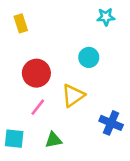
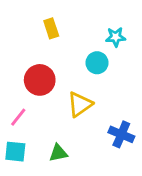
cyan star: (106, 17) -> (116, 37), moved
yellow rectangle: (21, 23) -> (51, 28), moved
pink line: (38, 107) -> (18, 117), moved

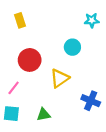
yellow rectangle: (51, 28) -> (20, 20), moved
cyan star: (116, 37) -> (92, 20), moved

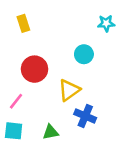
blue cross: (91, 101) -> (85, 116), moved

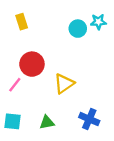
cyan circle: (84, 54) -> (78, 29), moved
pink line: (16, 101) -> (15, 85), moved
blue cross: (85, 116) -> (89, 119), moved

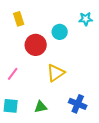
cyan circle: (78, 29) -> (60, 32), moved
red circle: (32, 64) -> (36, 45), moved

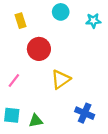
cyan circle: (60, 32) -> (61, 12), moved
green triangle: (41, 107) -> (36, 121), moved

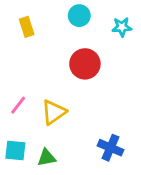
red circle: (39, 49) -> (85, 64), moved
yellow triangle: (61, 79) -> (54, 112), moved

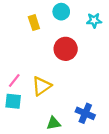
yellow rectangle: (27, 27) -> (34, 23), moved
cyan square: (15, 151) -> (13, 101), moved
green triangle: (47, 158) -> (54, 123), moved

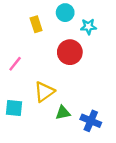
cyan star: (94, 20) -> (88, 27), moved
pink line: (14, 81) -> (15, 64), moved
green triangle: (54, 123) -> (63, 113), moved

